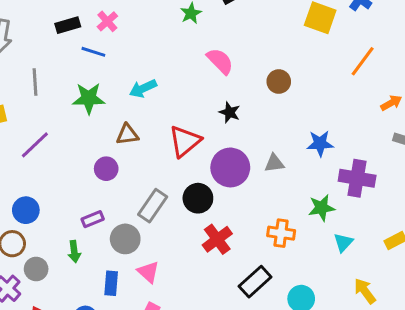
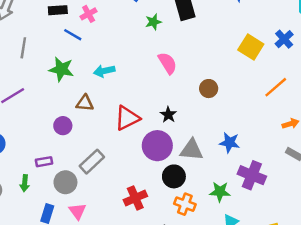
black star: (230, 112) -> (168, 115), moved
gray triangle: (274, 163) -> (192, 150), size x1.5
black circle: (198, 198) -> (174, 176), moved

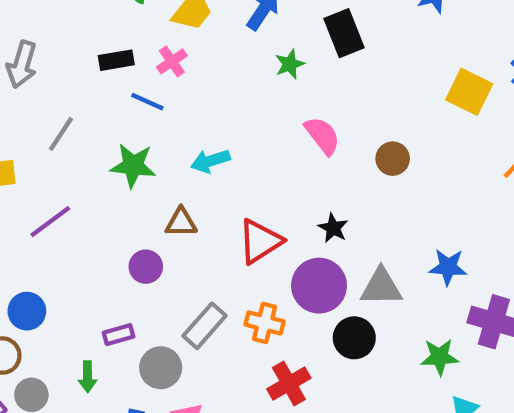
gray line: (23, 48) -> (61, 134), turned 30
brown circle: (209, 89) -> (393, 159), moved
orange cross: (185, 204) -> (265, 323), moved

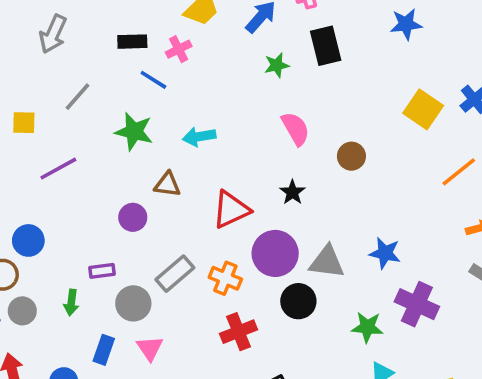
black star: (333, 228) -> (292, 192), moved

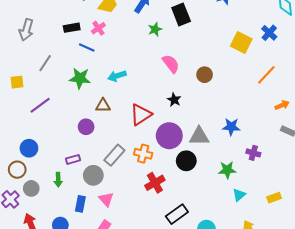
purple cross: (417, 304) -> (253, 153), size x0.6

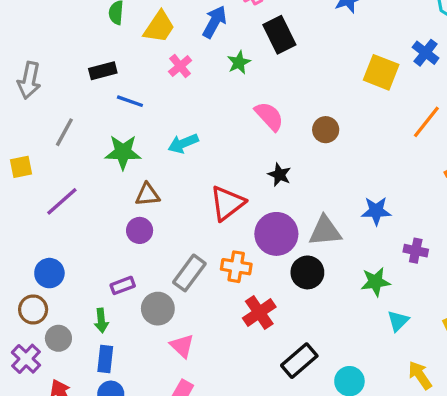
pink cross: (98, 28) -> (180, 66), moved
brown triangle: (103, 106) -> (147, 195), moved
blue rectangle: (80, 204) -> (105, 359), moved

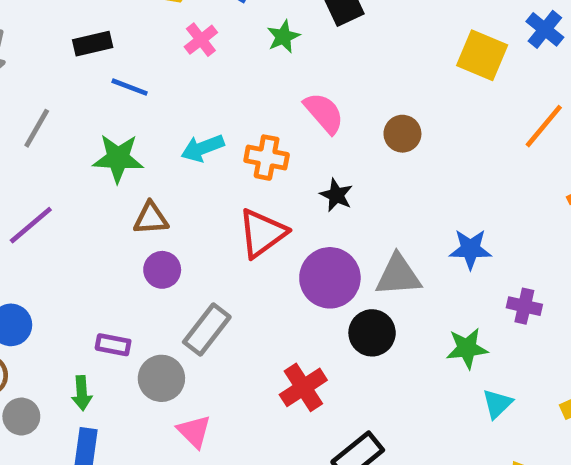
purple circle: (140, 230) -> (162, 270), moved
orange cross: (236, 267) -> (267, 158), moved
purple rectangle: (123, 285) -> (113, 345), turned 30

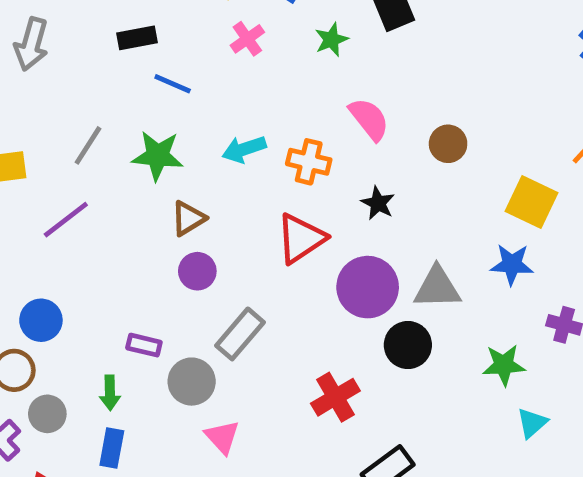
yellow square: (482, 55) -> (532, 202), moved
gray line: (37, 128) -> (88, 145), moved
brown triangle: (151, 218) -> (188, 218), turned -30

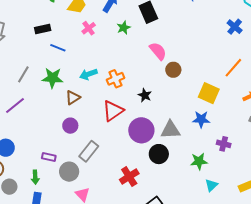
pink semicircle: (369, 119) -> (158, 51), moved
orange cross: (309, 162) -> (115, 79), turned -36
brown triangle: (188, 218) -> (73, 98), moved

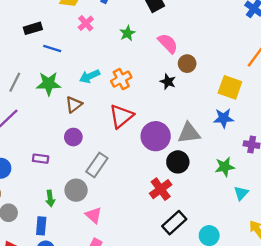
green star: (124, 28) -> (127, 33), moved
black star: (145, 95) -> (168, 82), moved
purple rectangle: (49, 157) -> (41, 159), moved
green arrow: (35, 177) -> (50, 198), moved
red cross: (129, 177) -> (161, 189), moved

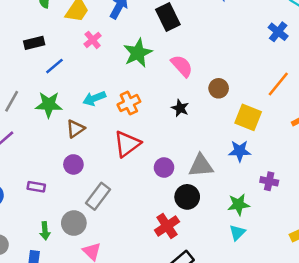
green star: (127, 33) -> (138, 53), size x1.6
blue line: (52, 48) -> (54, 66), turned -60
brown circle: (187, 64) -> (219, 88), moved
purple circle: (156, 136) -> (164, 168), size x0.6
cyan triangle: (241, 193) -> (237, 233), moved

